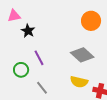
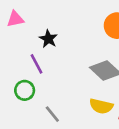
black star: (28, 31) -> (48, 39), moved
purple line: (39, 58) -> (36, 64), moved

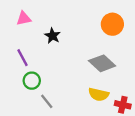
purple line: (36, 64) -> (23, 58), moved
gray line: (52, 114) -> (47, 101), moved

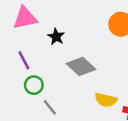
pink triangle: (24, 18) -> (25, 18), size x1.5
gray diamond: (102, 63) -> (81, 66), moved

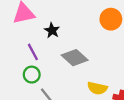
purple line: (24, 60) -> (33, 52), moved

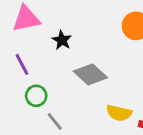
purple line: (33, 52) -> (22, 64), moved

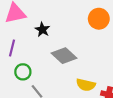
purple line: (22, 64) -> (12, 48), turned 42

